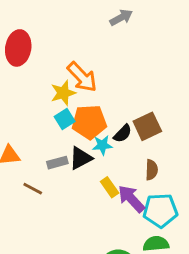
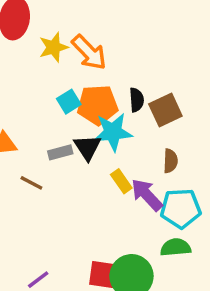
yellow star: (63, 93) -> (53, 47), moved
black semicircle: (123, 134) -> (137, 100), moved, turned -48
cyan star: (102, 145) -> (113, 132), size x1.6
black triangle: (81, 158) -> (87, 147), turned -35

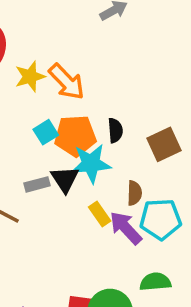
brown square: (165, 110) -> (164, 144), moved
brown semicircle: (170, 161) -> (134, 193), moved
cyan pentagon: (181, 208) -> (161, 219), moved

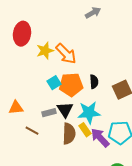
cyan star: (91, 164) -> (89, 113), moved
brown semicircle: (134, 193) -> (69, 134), moved, size x1.5

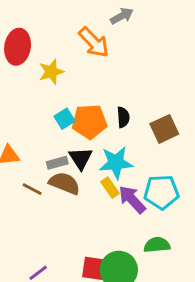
orange arrow: (66, 54) -> (94, 42), moved
brown semicircle: (69, 134) -> (65, 183), moved, turned -70

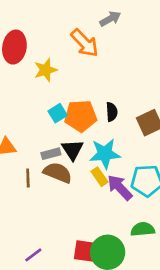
brown line: (32, 189) -> (28, 178), turned 60

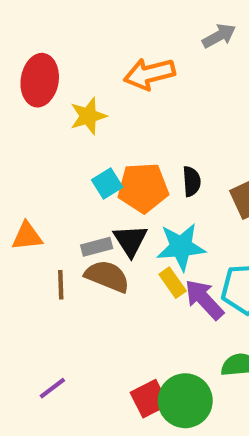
gray arrow: (110, 19) -> (219, 36), moved
orange arrow: (85, 43) -> (149, 74), turned 120
red square: (85, 251) -> (149, 399), turned -35
purple line: (33, 255) -> (52, 388), moved

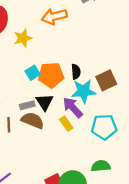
cyan star: (181, 247) -> (83, 91), moved
purple arrow: (204, 299) -> (73, 107), moved

